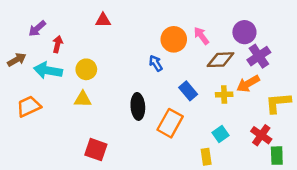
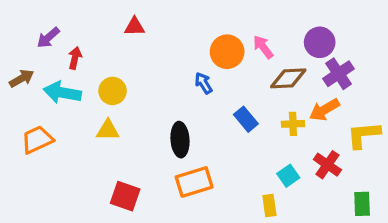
orange rectangle: (170, 123) -> (194, 182), moved, turned 44
red cross: (261, 135) -> (327, 165), moved

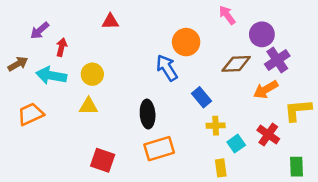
pink arrow: (263, 47) -> (227, 15), moved
blue arrow: (204, 83) -> (167, 68), size x1.5
yellow cross: (293, 124) -> (216, 126), moved

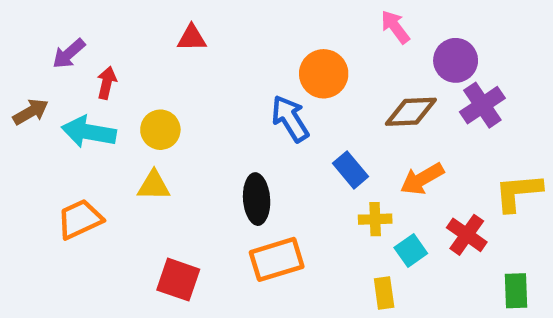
orange arrow: (266, 90) -> (422, 179), moved
orange trapezoid: (31, 114) -> (80, 219), moved

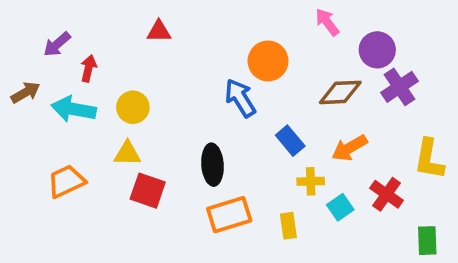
yellow L-shape: (518, 192) -> (429, 159), turned -75
red square: (178, 280) -> (148, 191), moved
yellow rectangle: (384, 293) -> (288, 226), moved

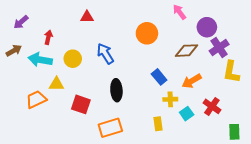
purple arrow: (57, 44) -> (21, 22), moved
blue arrow: (240, 98) -> (105, 54), moved
yellow triangle: (127, 154) -> (56, 84), moved
yellow L-shape: (429, 159) -> (231, 72), moved
orange rectangle: (229, 215) -> (110, 128), moved

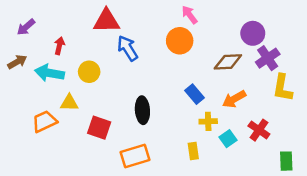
pink arrow: (179, 12) -> (190, 15), moved
red triangle: (87, 17) -> (106, 21), size x1.6
blue arrow: (105, 54) -> (128, 48), moved

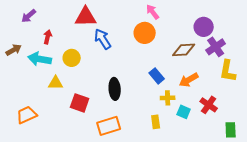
purple arrow: (26, 27) -> (29, 16), moved
orange trapezoid: (44, 121) -> (27, 115), moved
cyan square: (228, 139) -> (184, 112), turned -32

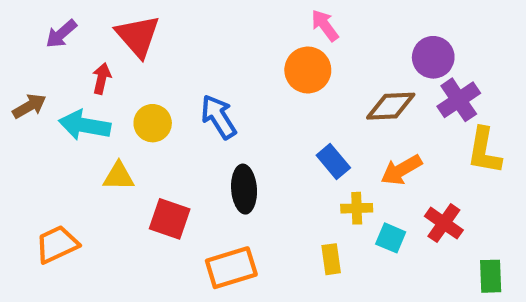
red triangle: (86, 17) -> (138, 36), moved, turned 50
blue arrow: (103, 39) -> (219, 117), moved

